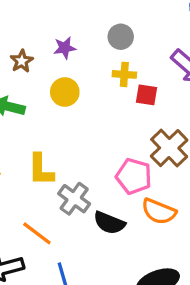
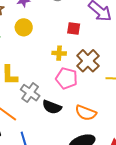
yellow cross: (124, 74) -> (59, 53), moved
orange semicircle: (159, 211) -> (86, 113), moved

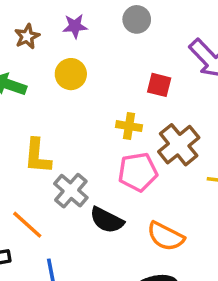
pink pentagon: (67, 78) -> (138, 172), turned -30

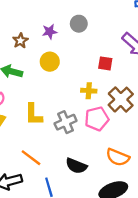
gray circle: (137, 19) -> (79, 24), moved
gray cross: (71, 191) -> (66, 122), moved, turned 30
black semicircle: (107, 220) -> (76, 166), moved

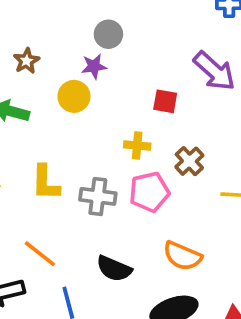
gray circle: (79, 24) -> (108, 34), moved
purple star: (50, 32) -> (94, 66), moved
brown cross: (121, 100) -> (189, 161), size x0.7
gray cross: (66, 122) -> (98, 196), turned 30

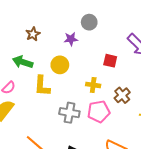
gray circle: (108, 34) -> (89, 22), moved
yellow circle: (74, 96) -> (60, 65), moved
yellow L-shape: (46, 183) -> (42, 86), moved

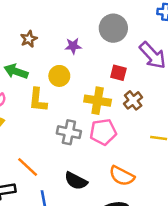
gray circle: (89, 22) -> (113, 28), moved, size x1.5
yellow cross: (93, 85) -> (98, 101), size x1.5
brown cross: (122, 95) -> (133, 100), moved

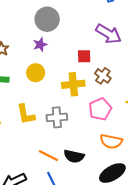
gray circle: (113, 28) -> (47, 19), moved
yellow L-shape: (38, 100) -> (26, 114), moved
pink pentagon: (103, 132) -> (100, 109), moved
orange line: (28, 167) -> (49, 156), moved

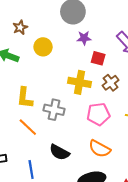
purple star: (40, 45) -> (84, 38), moved
yellow circle: (36, 73) -> (43, 47), moved
orange line: (49, 156) -> (28, 127), moved

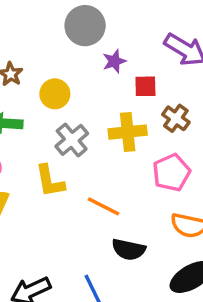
gray cross: (54, 110) -> (72, 140), moved, turned -36
orange line: (28, 127) -> (104, 206), moved

